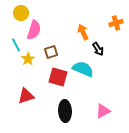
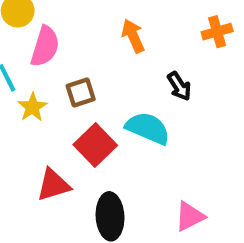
orange arrow: (83, 32) -> (133, 36), moved
red square: (58, 77) -> (95, 145), turned 30
red triangle: (26, 96) -> (53, 185), moved

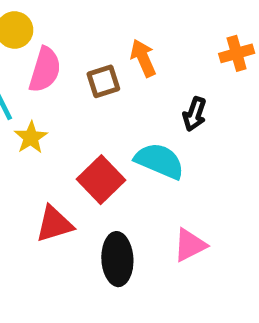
black arrow: (179, 86) -> (195, 114), turned 52
brown square: (81, 93) -> (103, 81), moved
pink triangle: (190, 216) -> (190, 245), moved

